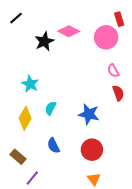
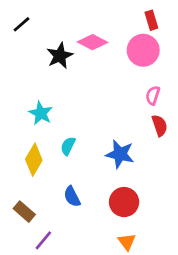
red rectangle: (119, 19) -> (151, 20), moved
pink semicircle: (113, 71) -> (153, 95), turned 48

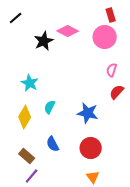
red semicircle: (160, 125) -> (117, 92), turned -119
brown rectangle: (24, 212) -> (27, 156), moved

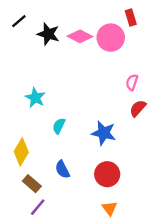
pink circle: (105, 37) -> (111, 38), moved
black star: (44, 41) -> (48, 34), moved, turned -30
yellow diamond: (25, 117) -> (21, 152), moved

